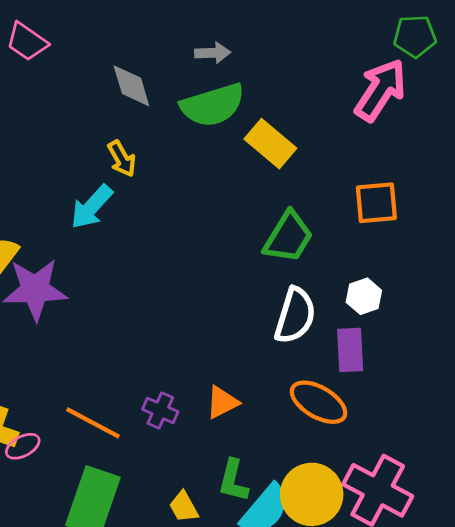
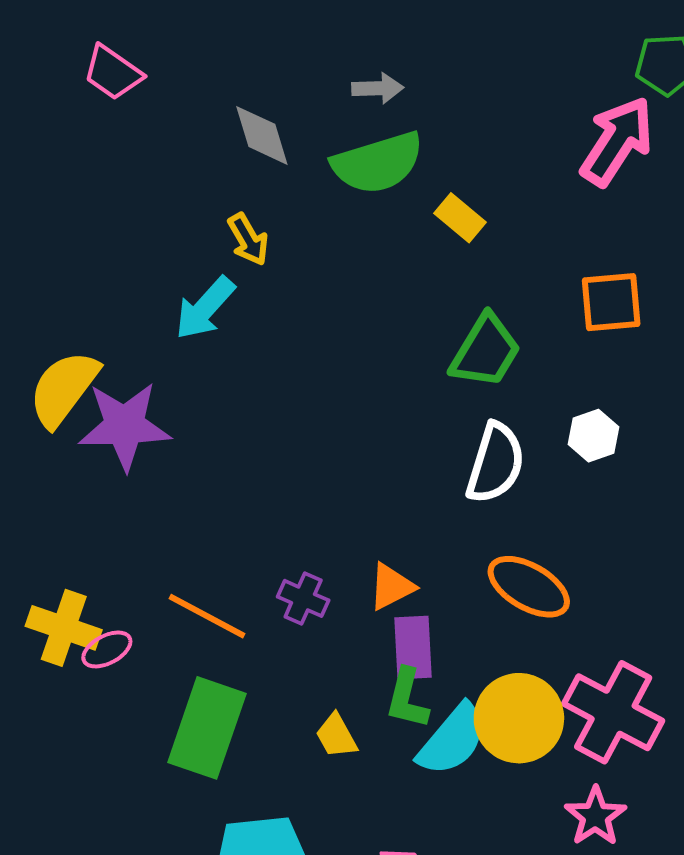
yellow rectangle: (270, 144) -> (460, 218), size x0.7
purple rectangle: (350, 350) -> (413, 648), moved

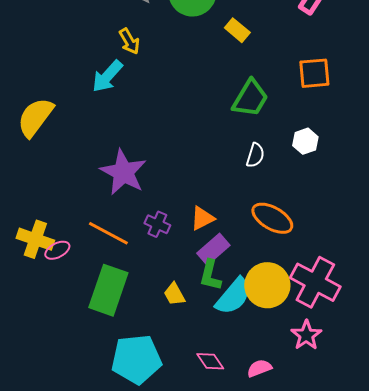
purple star: (125, 426) -> (123, 172), moved, turned 30
white semicircle: (495, 463) -> (255, 155), size x0.6
purple rectangle: (413, 648) -> (213, 249), turned 52

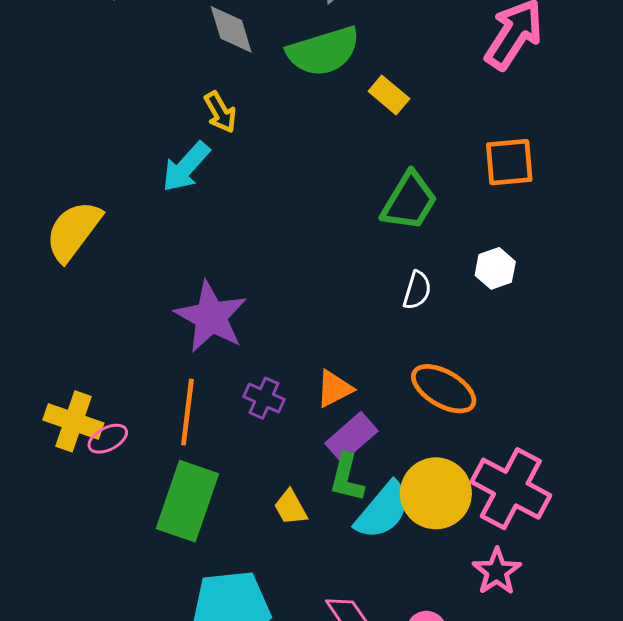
orange line: (108, 233) -> (187, 412), turned 69

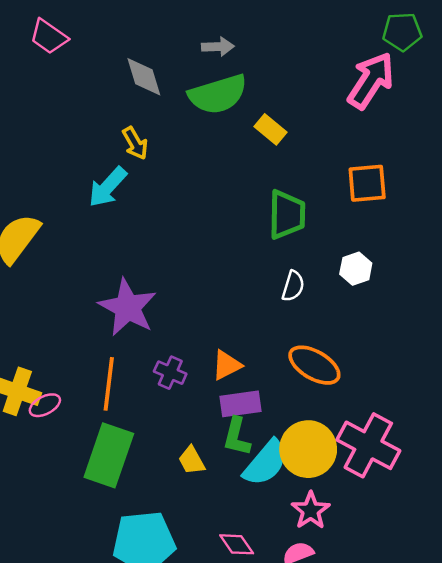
green trapezoid: (409, 201) -> (287, 215), turned -30
purple rectangle: (351, 437) -> (240, 404), turned 33
pink star: (497, 571) -> (311, 511), moved

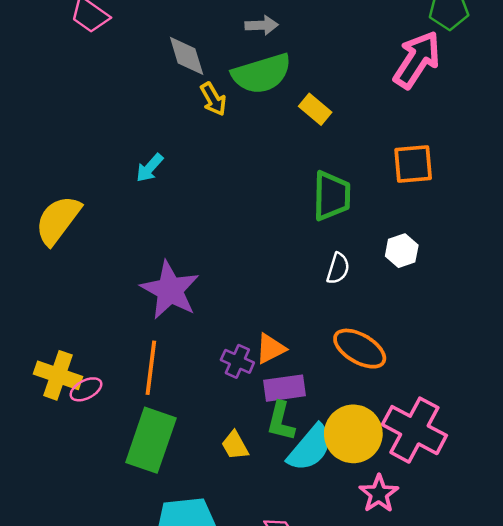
yellow arrow: (135, 143) -> (213, 99), moved
cyan arrow: (108, 187) -> (150, 168), size x0.7
purple cross: (170, 373) -> (237, 361), moved
pink star: (311, 511) -> (379, 494), moved

